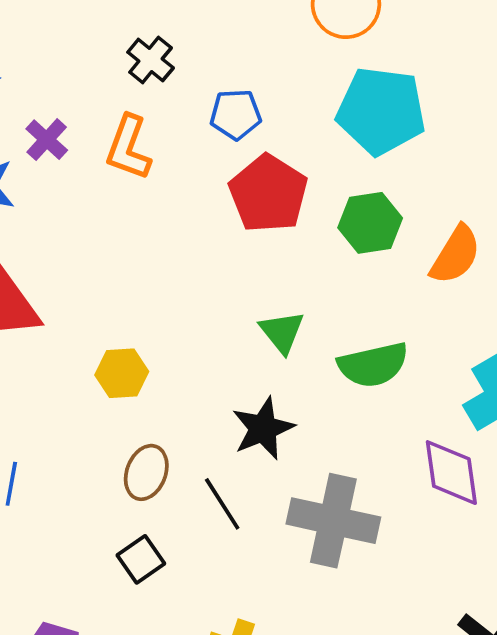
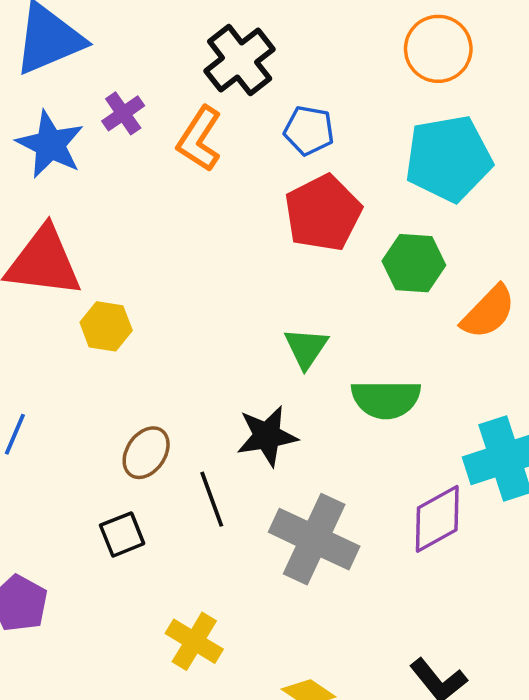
black cross: (151, 60) -> (240, 60), size x1.5
cyan pentagon: (381, 111) -> (449, 159), turned -30
yellow hexagon: (122, 373) -> (106, 326), moved
purple diamond: (451, 473) -> (437, 519), turned 56

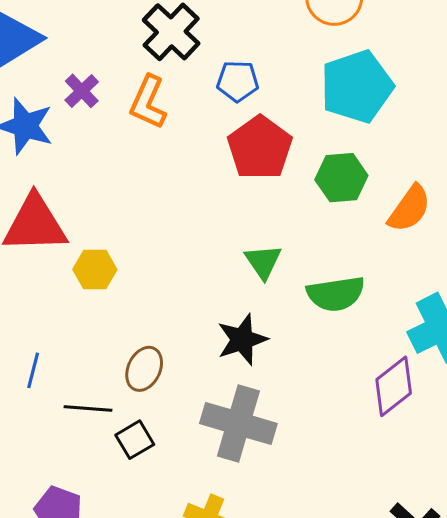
black line: (212, 499) -> (88, 408), moved, turned -57
gray cross: (314, 539) -> (238, 424), moved

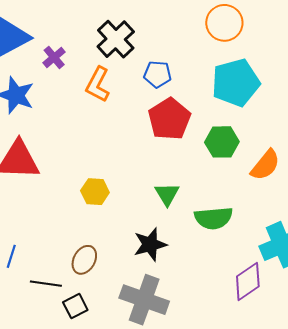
purple cross: (82, 91) -> (54, 57), moved
yellow hexagon: (95, 269) -> (95, 192), moved

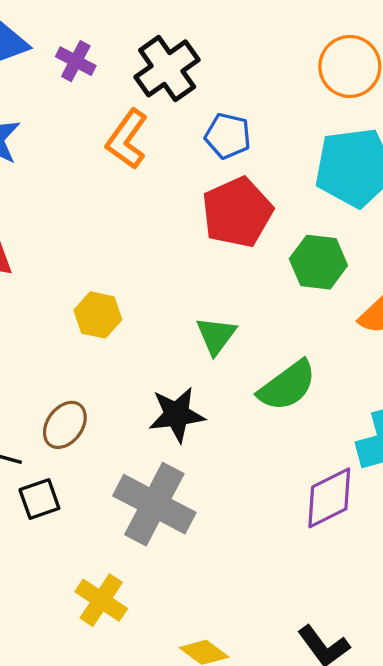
purple cross: (54, 57) -> (76, 61), moved, turned -30
green semicircle: (213, 218) -> (287, 386), turned -39

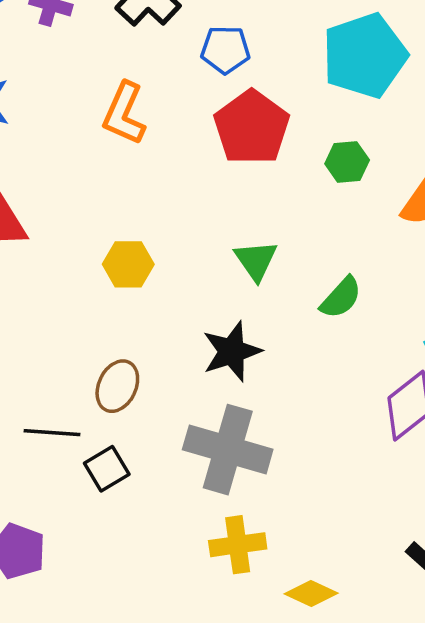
orange L-shape: (127, 139) -> (124, 113), moved
green hexagon: (318, 262) -> (347, 162), size x0.7
green semicircle: (287, 386) -> (341, 298), size x0.7
yellow cross: (101, 600) -> (238, 545), moved, turned -30

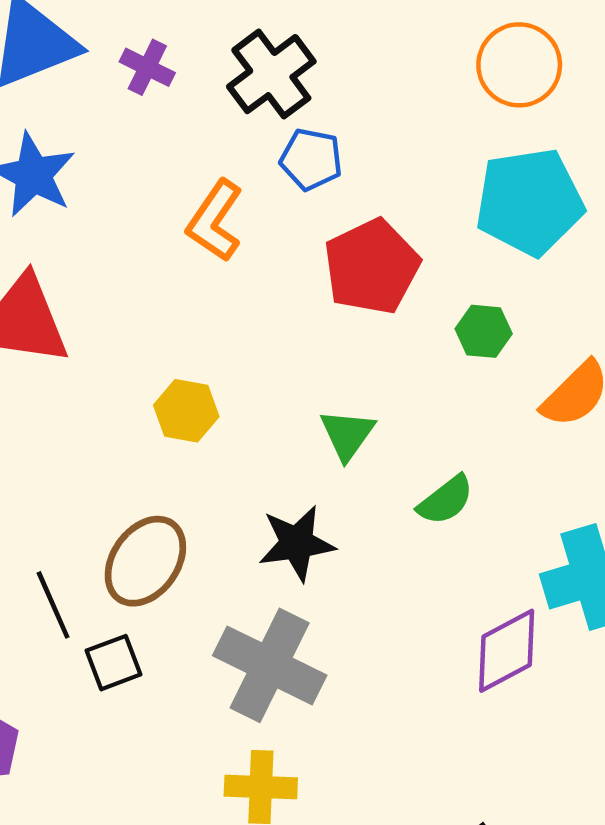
blue pentagon: (225, 50) -> (311, 159), moved
brown ellipse: (117, 386) -> (145, 561), size x1.4
black line: (52, 433) -> (53, 605), turned 52

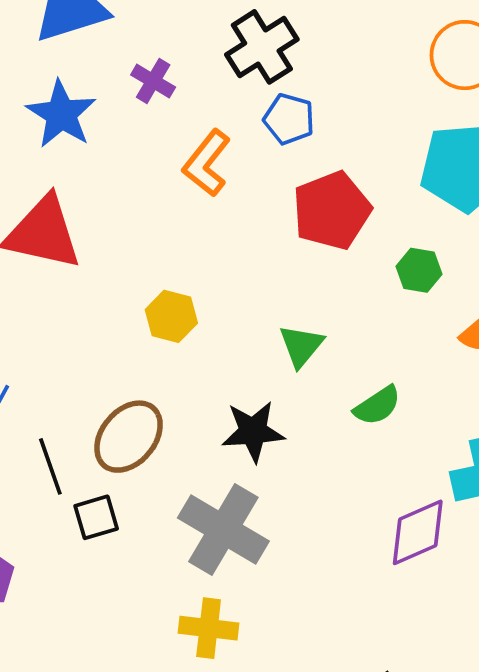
purple cross: (147, 67) -> (153, 81), moved

